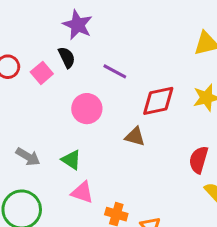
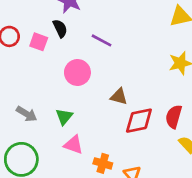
pink square: (42, 73) -> (39, 42), turned -30
red diamond: (158, 101) -> (139, 121), moved
green triangle: (71, 160) -> (64, 117), turned 36

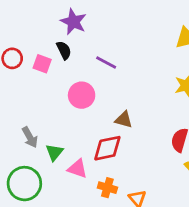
gray arrow: (27, 114) -> (30, 137), turned 30
green triangle: (64, 117) -> (54, 152), moved
red diamond: (139, 121) -> (107, 148), moved

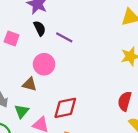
black semicircle: (64, 50) -> (40, 28), moved
brown triangle: (124, 120) -> (29, 84), moved

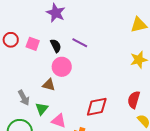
black semicircle: (40, 28) -> (56, 46), moved
red diamond: (65, 108) -> (97, 107), moved

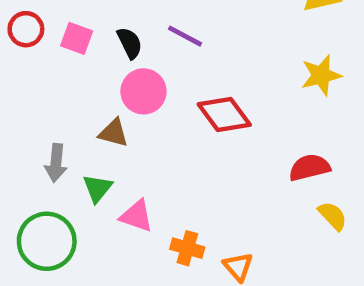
gray arrow: (24, 98) -> (56, 163), turned 35
red semicircle: (134, 100) -> (309, 167), turned 60
red diamond: (97, 107) -> (224, 114), moved, turned 65

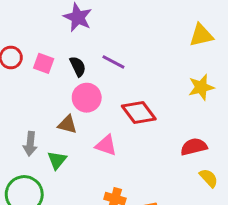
pink triangle: (137, 216) -> (106, 145), moved

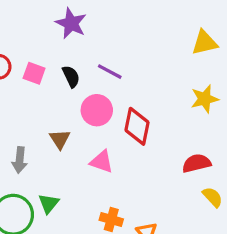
pink circle: (87, 98) -> (97, 110), moved
red diamond: (139, 113) -> (137, 126), turned 48
brown triangle: (67, 124) -> (60, 139), turned 42
green triangle: (57, 160) -> (49, 203), moved

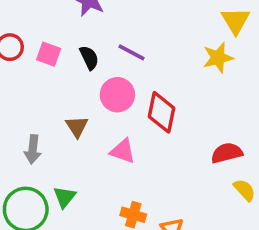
yellow triangle: (205, 43) -> (236, 21), turned -48
yellow star: (205, 99) -> (218, 58), moved

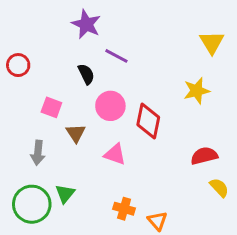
purple line: (132, 52) -> (116, 56), moved
pink square: (49, 54) -> (51, 107), moved
yellow star: (218, 58) -> (197, 91), moved

